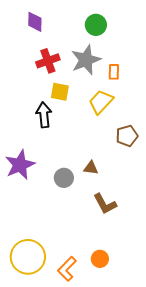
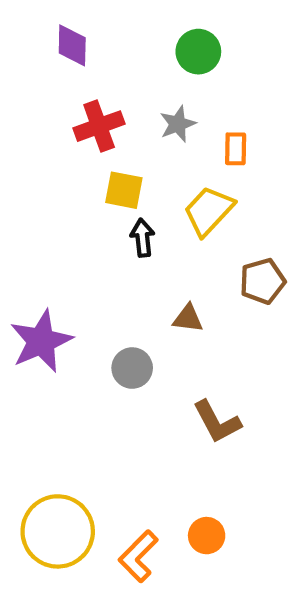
gray star: (86, 60) -> (178, 124), size x0.6
black arrow: (44, 115) -> (142, 238), moved, size x0.7
brown triangle: (91, 168) -> (188, 318), moved

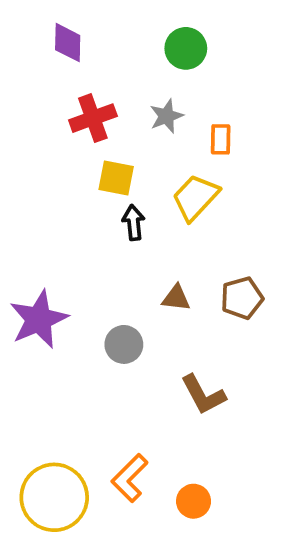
brown pentagon: (262, 281) -> (242, 298), moved
orange L-shape: (138, 556) -> (130, 478), moved

